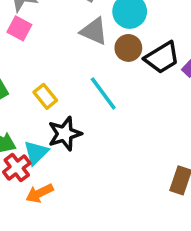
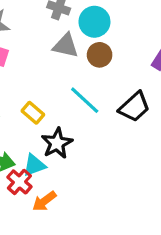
black trapezoid: (162, 58) -> (134, 107), moved
cyan triangle: (36, 153) -> (34, 165), turned 35

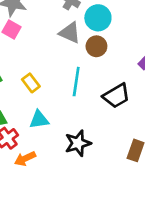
cyan line: (85, 100) -> (76, 82), turned 44
black star: (57, 143) -> (78, 143), moved
cyan triangle: (34, 165) -> (39, 120), moved

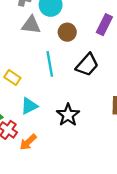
brown circle: (96, 46) -> (67, 32), moved

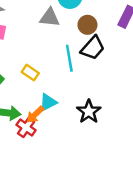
black trapezoid: (87, 65) -> (93, 48), moved
orange arrow: (28, 142) -> (35, 115), moved

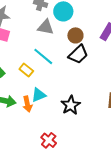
cyan line: (69, 58) -> (43, 56), moved, turned -45
orange arrow: (35, 115) -> (27, 104), turned -63
red cross: (26, 128) -> (49, 140), moved

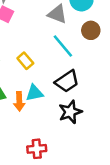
black trapezoid: (78, 54) -> (67, 81), moved
cyan line: (43, 56) -> (63, 46), moved
red cross: (49, 140) -> (37, 149), turned 35

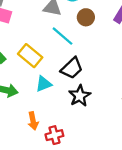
yellow rectangle: (25, 61) -> (30, 56), size x1.5
orange arrow: (19, 101) -> (33, 121), moved

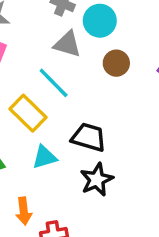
cyan line: (62, 36) -> (54, 83), moved
black trapezoid: (72, 68) -> (89, 137), turned -125

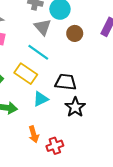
gray triangle: (67, 44) -> (43, 27), turned 42

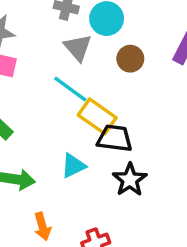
yellow rectangle: (26, 74) -> (97, 116), moved
orange arrow: (34, 134) -> (42, 226), moved

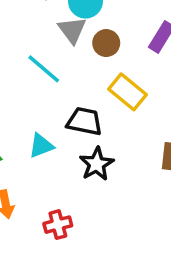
gray triangle: (78, 48) -> (72, 30), moved
yellow rectangle: (97, 116) -> (127, 92), moved

